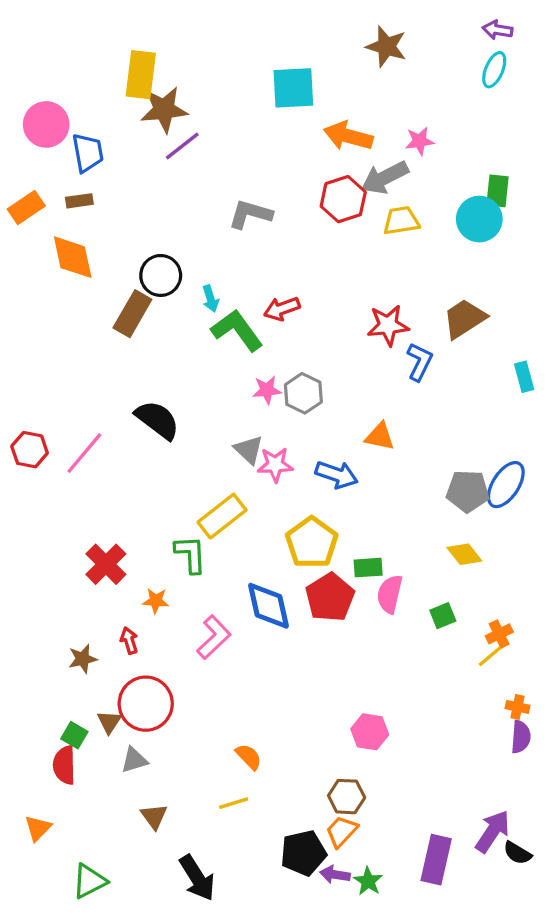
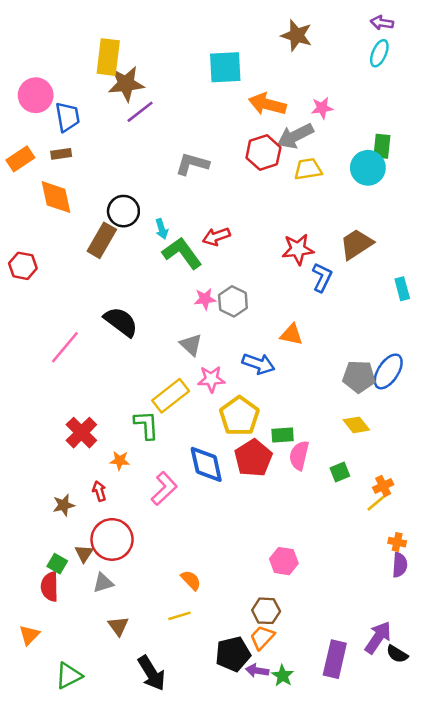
red hexagon: (30, 450) -> (23, 266), moved
pink star: (275, 465) -> (211, 379), moved

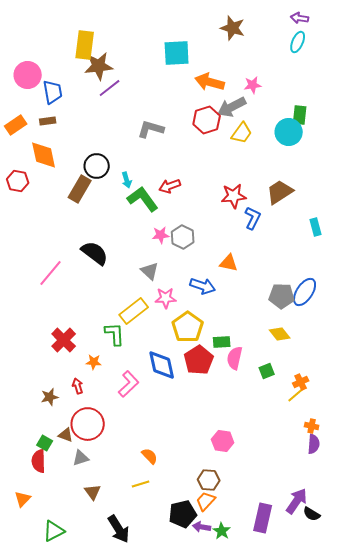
yellow trapezoid: (308, 169) -> (242, 133), turned 135
red hexagon: (23, 266) -> (18, 181), moved
brown triangle: (84, 553) -> (66, 435), turned -42

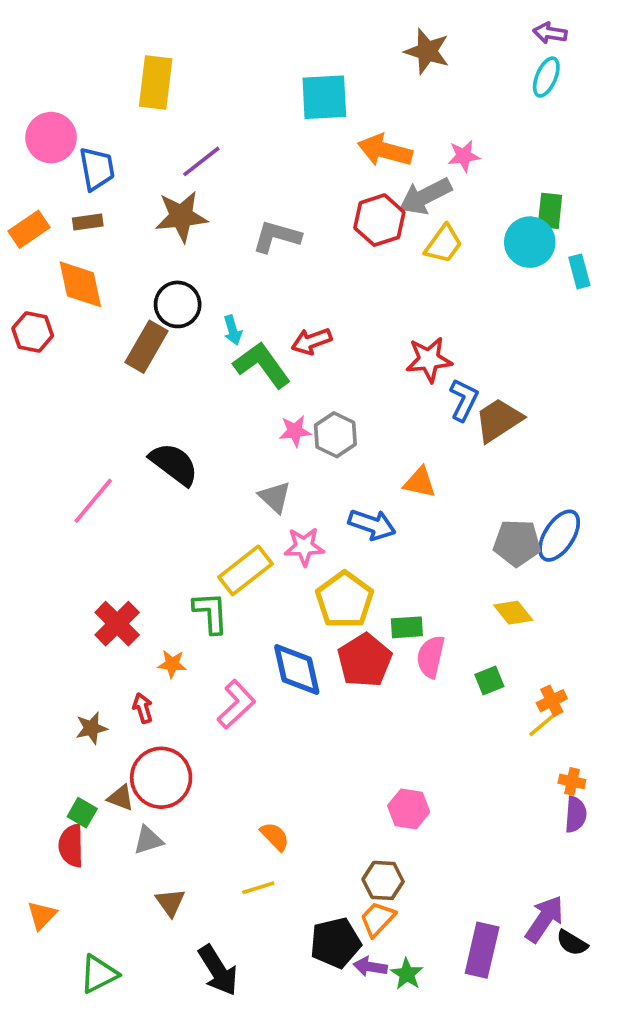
brown star: (99, 66) -> (181, 216), moved
brown trapezoid: (280, 192) -> (499, 420), moved
cyan rectangle: (316, 227) -> (579, 271), moved

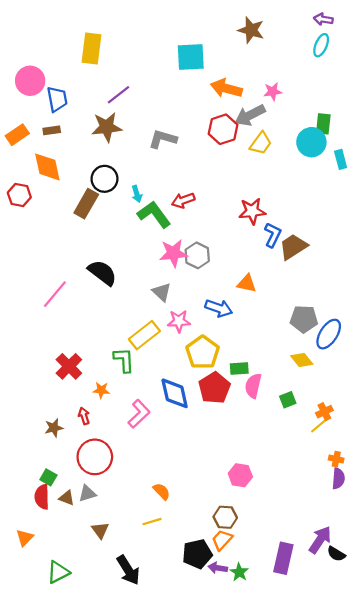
pink star: (295, 431) -> (173, 253), size x1.5
blue ellipse: (559, 536) -> (329, 334), moved
brown triangle: (121, 798) -> (67, 498), moved

